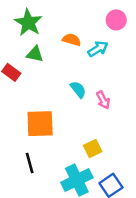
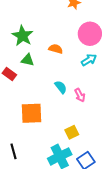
pink circle: (116, 20) -> (90, 34), size x1.5
cyan arrow: (98, 49) -> (89, 60), moved
black line: (30, 163) -> (13, 151), moved

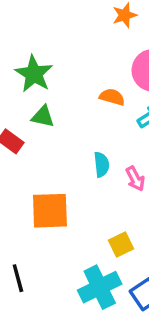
orange semicircle: (56, 49) -> (112, 97), moved
cyan semicircle: (61, 87) -> (101, 164), turned 32

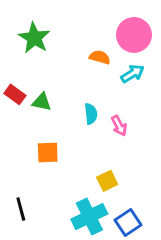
green triangle: (43, 117) -> (42, 102), moved
orange square: (50, 211) -> (48, 153), size x0.7

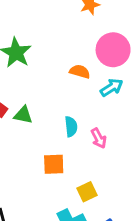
orange square: (48, 153) -> (54, 164), moved

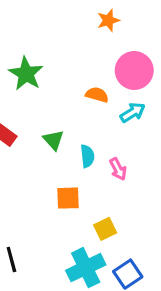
green triangle: (23, 115) -> (53, 140), moved, turned 36

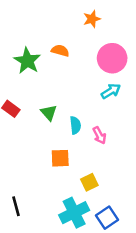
orange semicircle: (97, 95) -> (60, 51), moved

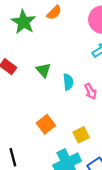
orange semicircle: (60, 51) -> (54, 13), turned 119
orange square: (60, 158) -> (46, 124), moved, turned -36

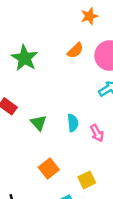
orange semicircle: (54, 13) -> (75, 50), moved
green triangle: (43, 70) -> (39, 123), moved

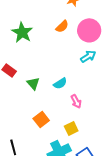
cyan semicircle: (73, 123) -> (60, 83), turned 64
pink arrow: (97, 133) -> (76, 101), moved

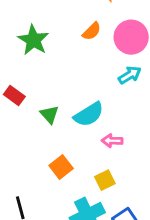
cyan semicircle: (60, 83) -> (89, 114), size x1.5
pink arrow: (76, 101) -> (112, 141), turned 120

